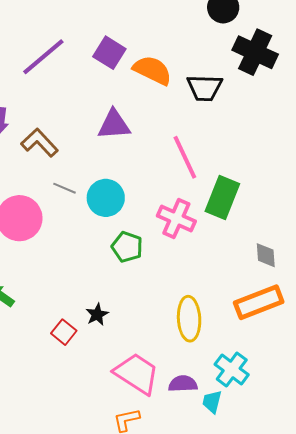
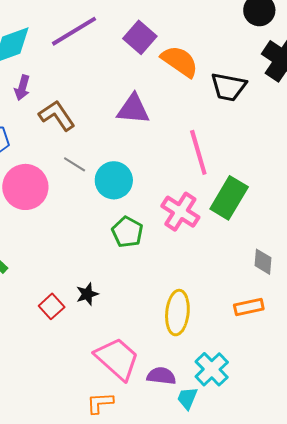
orange rectangle: (259, 302) -> (249, 307), size x0.6

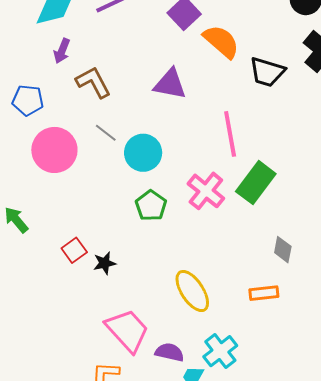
red square: (52, 306) -> (74, 250), moved
yellow ellipse: (177, 313) -> (192, 291), turned -45

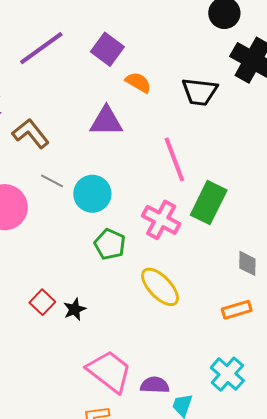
orange semicircle: (221, 41) -> (138, 82), moved, size x0.7
yellow ellipse: (192, 291) -> (160, 287), moved
cyan cross: (220, 351) -> (227, 374), moved

